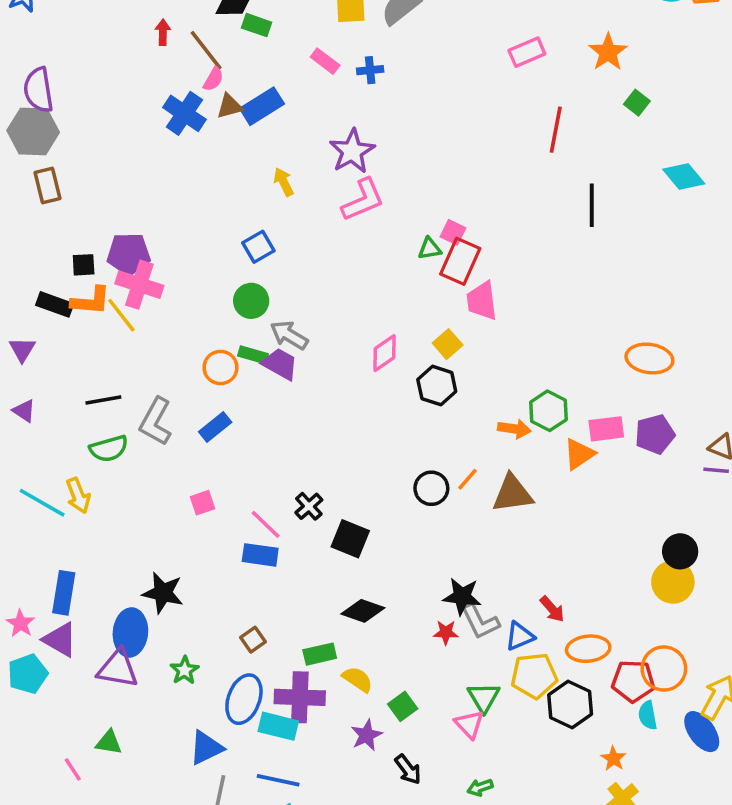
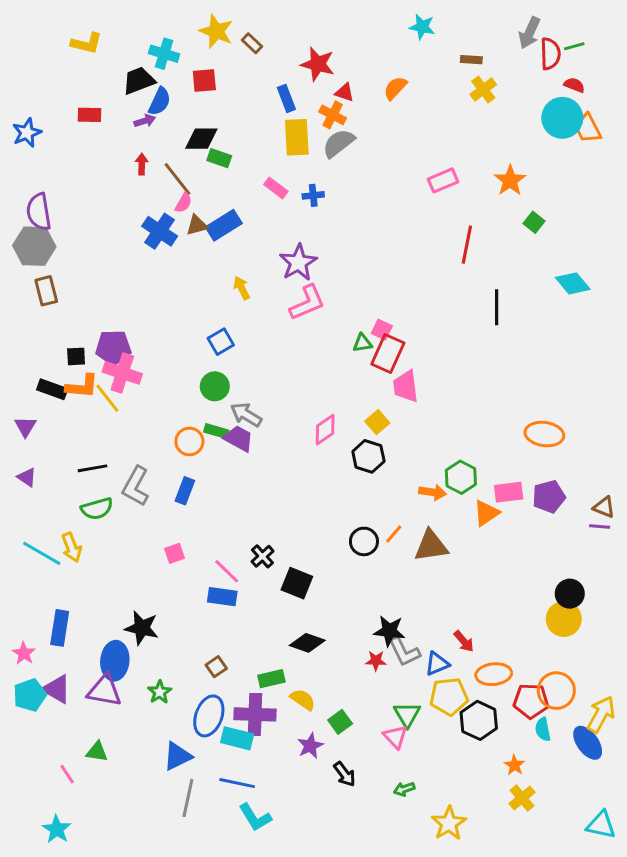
blue rectangle: (215, 427) -> (185, 491), turned -30
purple triangle: (60, 640) -> (57, 689), moved

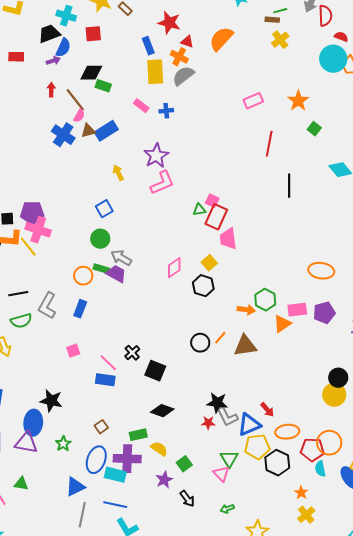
green line: (574, 46) -> (280, 11), moved
orange semicircle: (395, 88) -> (221, 39), size x1.5
blue triangle: (437, 664) -> (249, 425), size x1.4

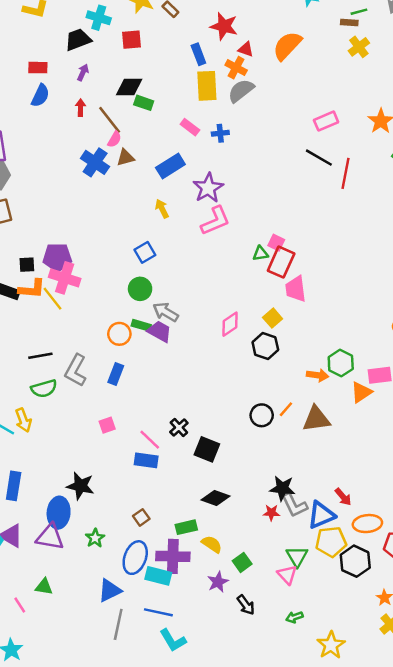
blue semicircle: (63, 48) -> (40, 96), moved
purple arrow: (53, 61) -> (83, 72), turned -48
blue rectangle: (106, 131) -> (170, 166), moved
black line: (289, 186) -> (319, 158), moved, turned -60

